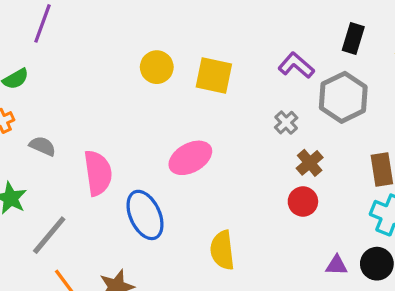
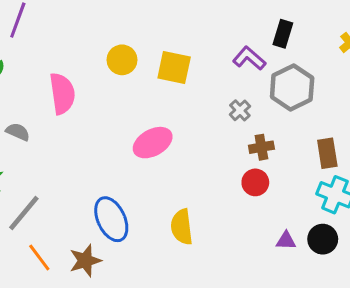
black rectangle: (353, 39) -> (283, 34), moved
brown cross: (310, 163) -> (261, 147), turned 30
pink semicircle: (98, 173) -> (62, 94), moved
blue ellipse: (145, 215) -> (111, 219), moved

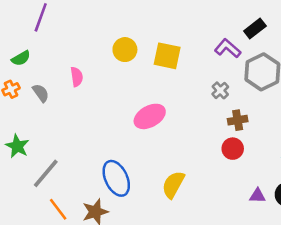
black rectangle: (283, 34) -> (255, 29), turned 35
pink semicircle: (62, 94) -> (77, 77), size x0.6
gray semicircle: (18, 132) -> (41, 93), moved, turned 30
yellow semicircle: (182, 227) -> (173, 185), turned 36

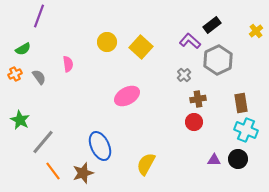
yellow square: (167, 56) -> (141, 47), turned 30
yellow semicircle: (173, 185) -> (146, 164), moved

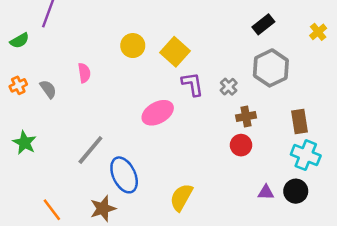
purple L-shape: (190, 41) -> (192, 84), moved, turned 40
green semicircle: (23, 49) -> (20, 41), moved
gray line: (43, 142) -> (90, 150), moved
orange line: (53, 171) -> (52, 210), moved

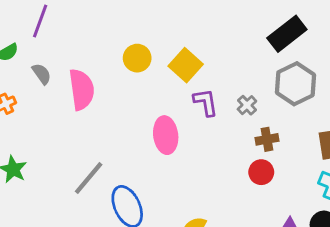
black rectangle: (263, 24) -> (287, 34), size x1.5
pink semicircle: (84, 73) -> (82, 89), size x1.8
gray semicircle: (48, 89) -> (42, 74), moved
pink ellipse: (158, 113) -> (166, 135), turned -68

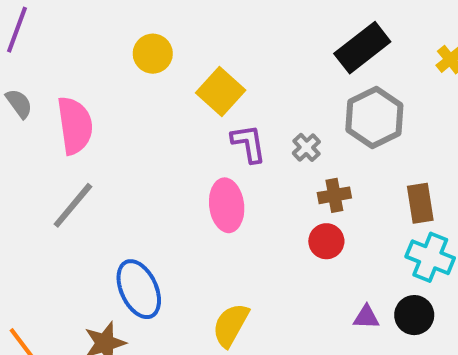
yellow circle: (137, 58) -> (153, 54), moved
pink ellipse: (166, 135) -> (227, 205), moved
gray line: (89, 178) -> (73, 205), moved

